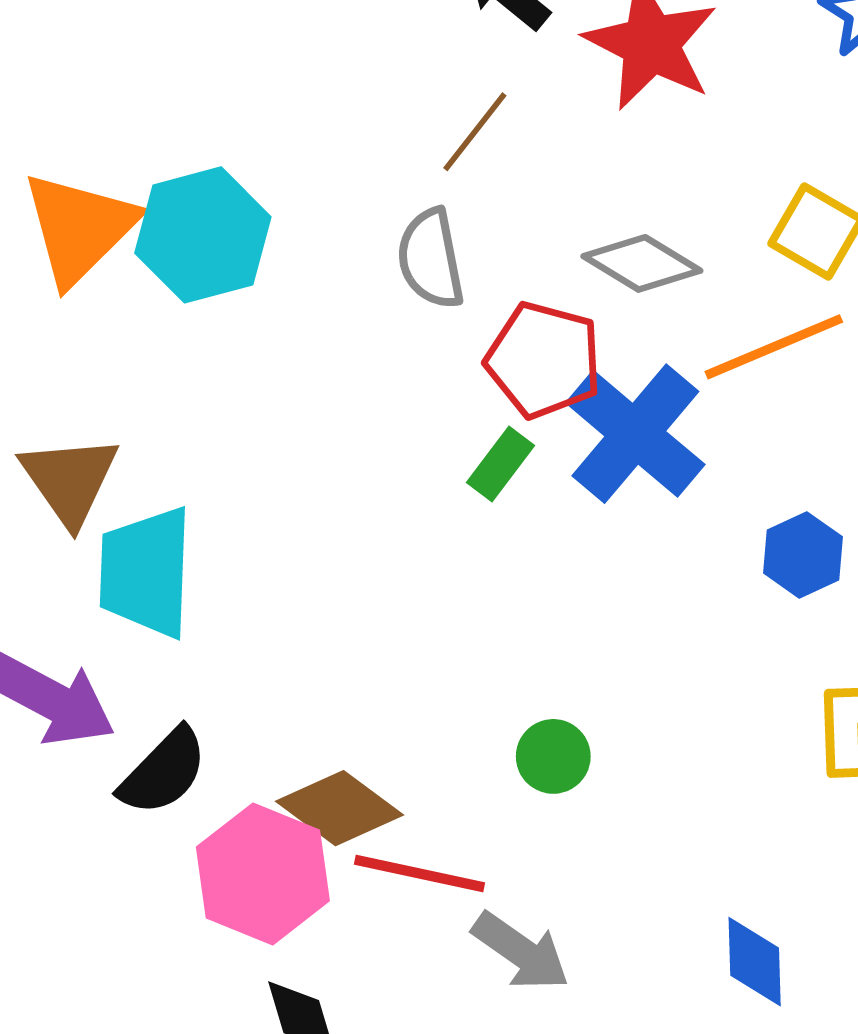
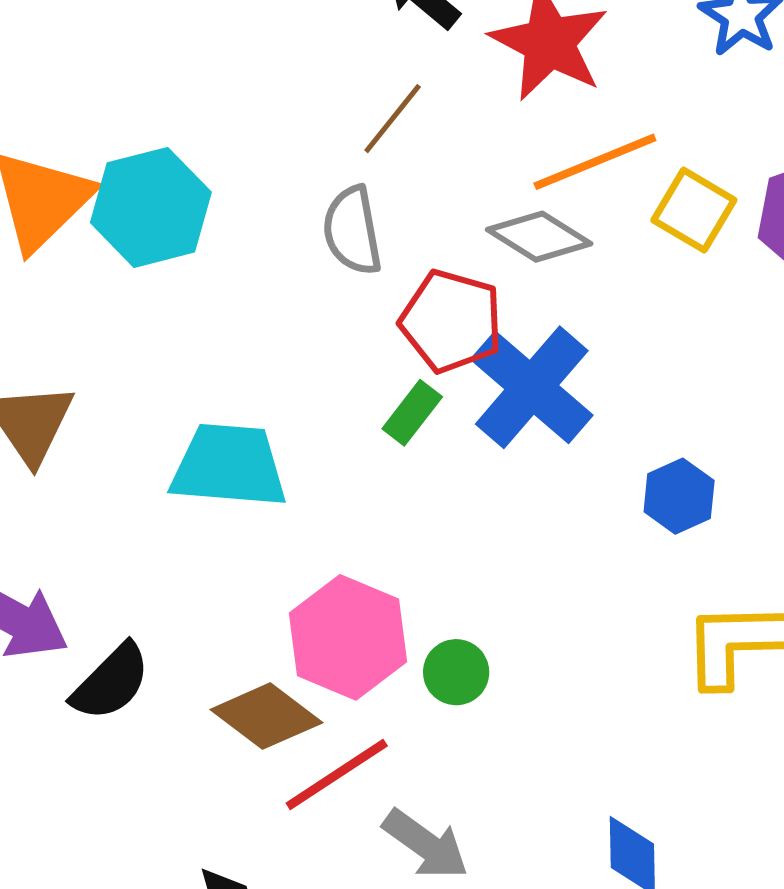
orange line: (774, 347) -> (595, 162), moved
cyan trapezoid: (146, 572) -> (229, 466), moved, turned 92
red line: (419, 873) -> (337, 775), turned -46
pink hexagon: (263, 874) -> (348, 637), moved

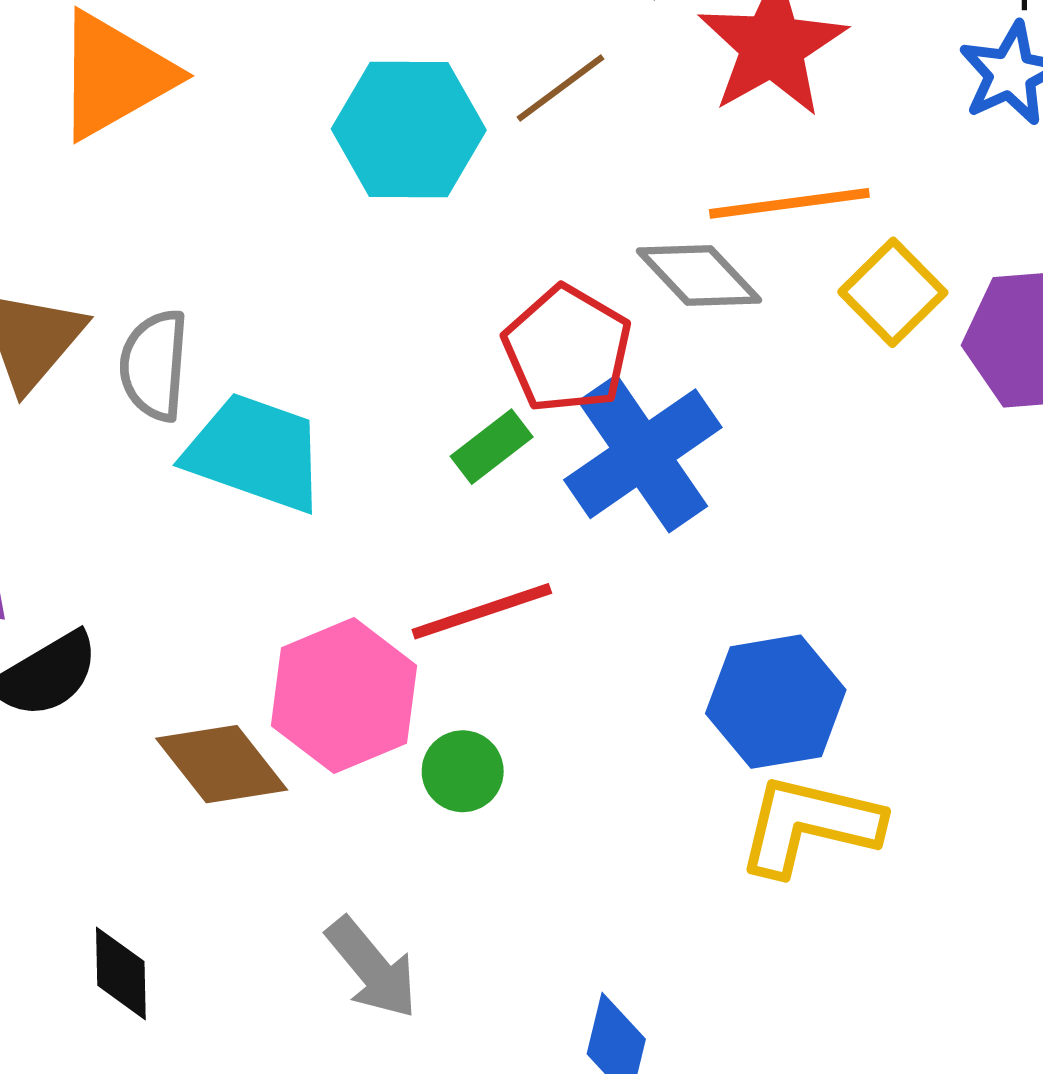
cyan hexagon: (151, 207) -> (409, 129), moved
gray semicircle: (352, 231) -> (154, 365), moved
blue hexagon: (679, 496) -> (776, 702), moved, size x1.5
red line: (337, 775) -> (482, 611), moved

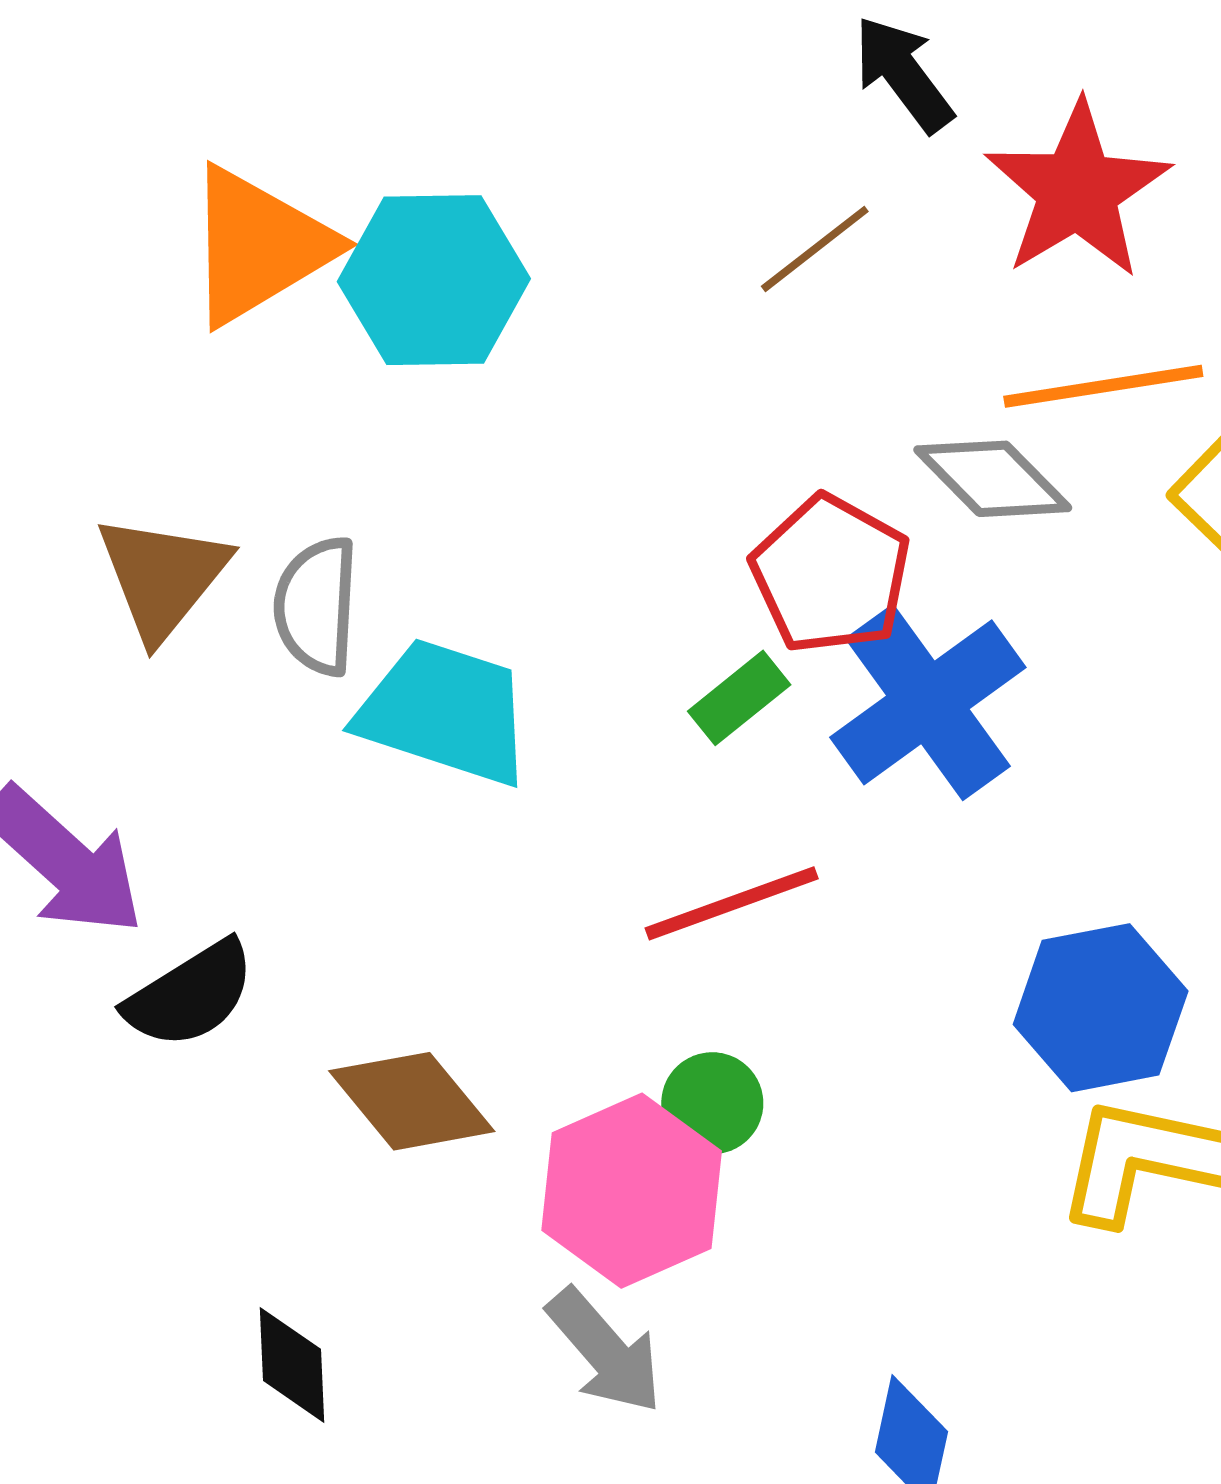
cyan hexagon: (409, 129) -> (434, 280), moved
pink hexagon: (344, 696) -> (632, 1191), moved

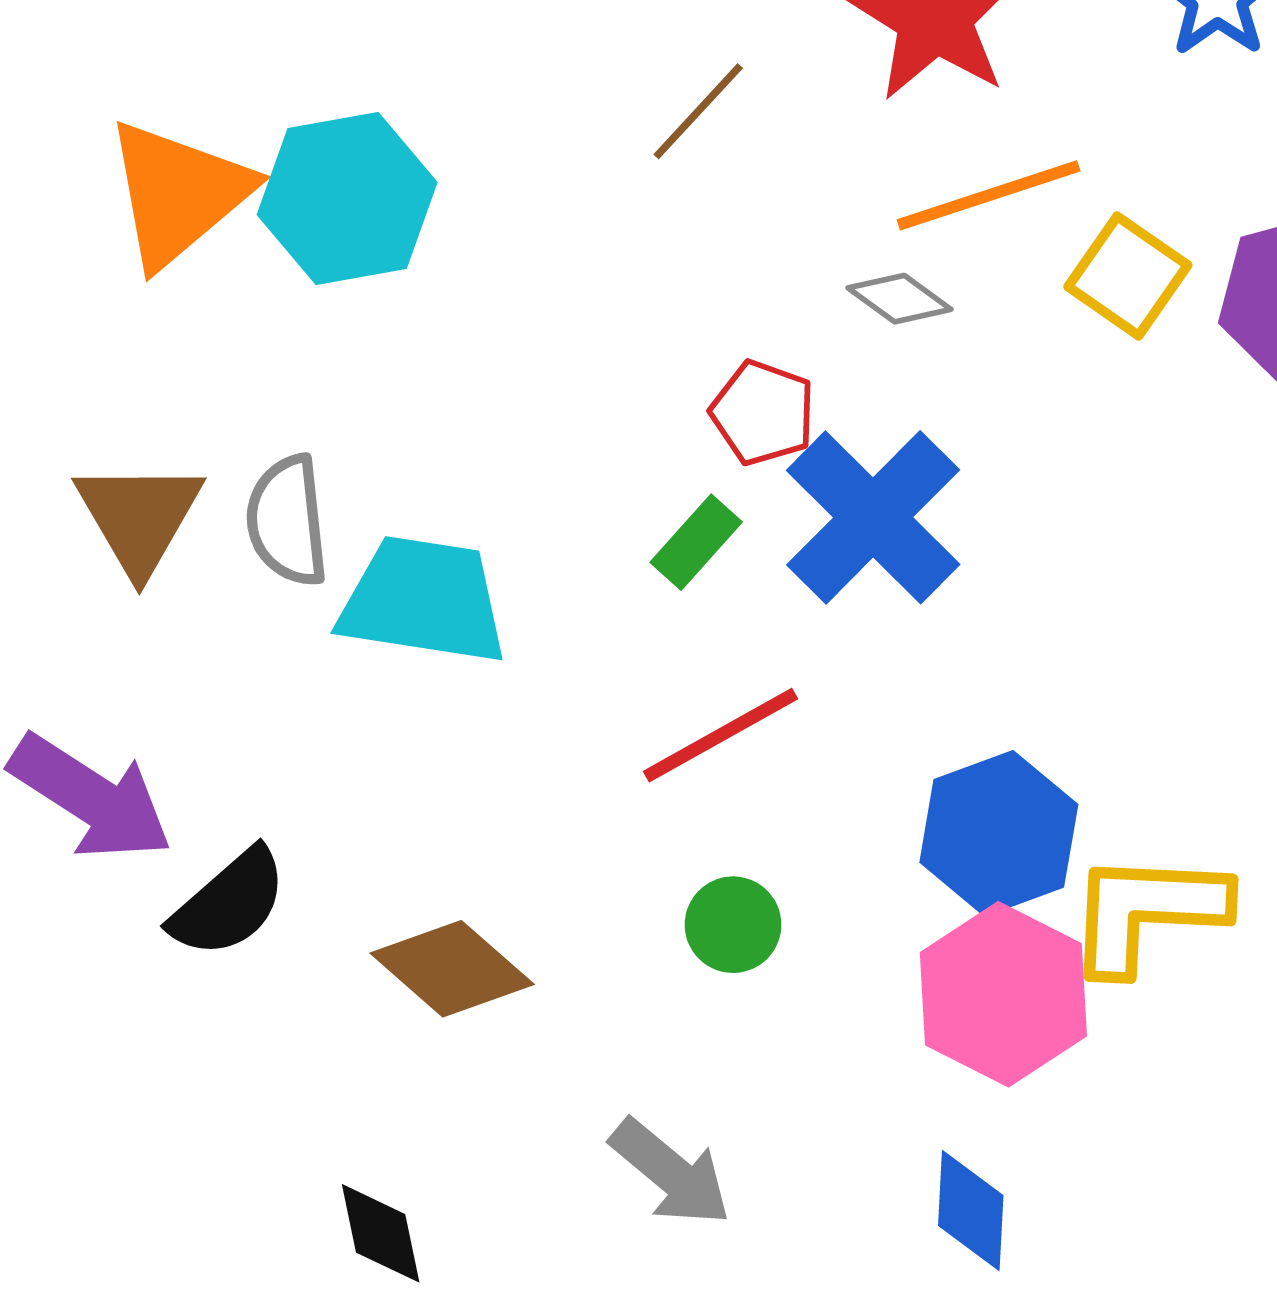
gray diamond: (993, 479) -> (899, 299), size x0.7
red pentagon: (831, 574) -> (763, 413), size x0.7
blue hexagon: (1101, 1008) -> (999, 833), moved
pink hexagon: (632, 1191) -> (1003, 994), moved

